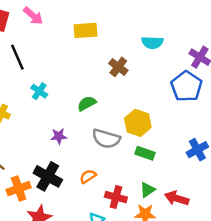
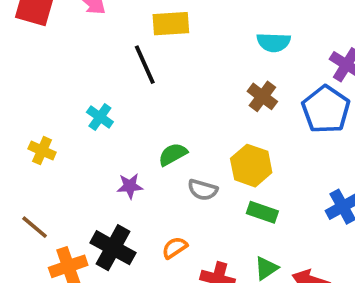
black line: (17, 57) -> (145, 65), moved
brown cross: (118, 67) -> (262, 96), moved
green semicircle: (87, 103) -> (173, 154), moved
gray semicircle: (106, 139) -> (203, 190), size x0.7

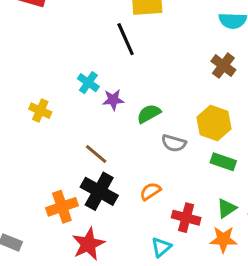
purple star: (130, 186) -> (113, 100), moved
brown line: (35, 227) -> (96, 154), moved

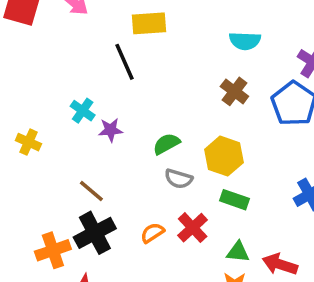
green semicircle: (149, 114) -> (166, 144), moved
black cross: (99, 191) -> (95, 233), turned 33
green triangle: (226, 208) -> (238, 252), turned 40
red cross: (186, 218) -> (193, 228), moved, turned 32

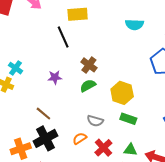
brown cross: (234, 91) -> (89, 65), moved
cyan cross: (83, 111) -> (16, 68), moved
gray semicircle: (179, 179) -> (95, 121), moved
red cross: (193, 228) -> (103, 148), moved

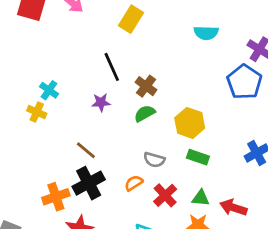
yellow rectangle: (78, 14) -> (131, 19), turned -54
black line: (63, 37) -> (112, 67), moved

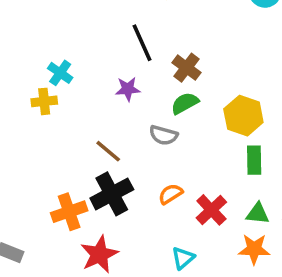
yellow cross: (37, 112) -> (44, 101), turned -30
green rectangle: (198, 157) -> (254, 160), turned 70
gray semicircle: (154, 160) -> (163, 135), moved

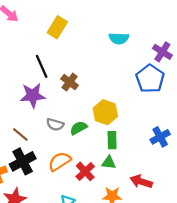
purple star: (128, 89) -> (33, 95), size x1.6
green semicircle: (185, 103) -> (79, 128), moved
orange semicircle: (170, 194) -> (60, 161), size x1.5
green triangle: (258, 213) -> (109, 163), moved

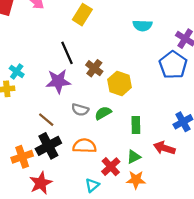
yellow hexagon: (105, 112) -> (120, 83), moved
orange semicircle: (60, 161) -> (84, 146), turned 35
green triangle: (109, 163) -> (134, 157), moved, turned -32
red cross: (85, 171) -> (111, 167), moved
red arrow: (141, 182) -> (164, 148), moved

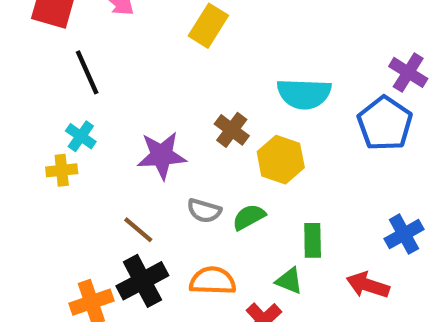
cyan semicircle: (142, 25) -> (304, 94), moved, size x1.4
black line: (67, 53) -> (87, 72), moved
green triangle: (134, 157) -> (289, 281), moved, turned 48

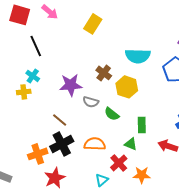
gray semicircle: (204, 211) -> (91, 102), moved
green semicircle: (249, 217) -> (112, 114), turned -112

